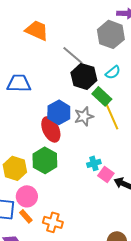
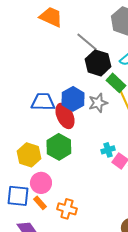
blue trapezoid: (19, 83) -> (43, 102), moved

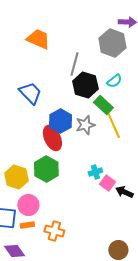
gray line: (87, 42) -> (74, 64), turned 65
blue trapezoid: (43, 102) -> (30, 93), moved, turned 45
orange rectangle: (40, 203) -> (27, 225), turned -56

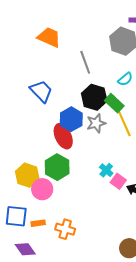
gray line: (74, 64) -> (85, 62), turned -35
black hexagon: (85, 85) -> (94, 97), moved
cyan cross: (95, 172) -> (106, 170), turned -32
pink circle: (28, 205) -> (42, 189), moved

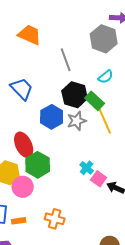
red ellipse: (63, 136) -> (24, 145), moved
orange cross: (65, 229) -> (55, 219), moved

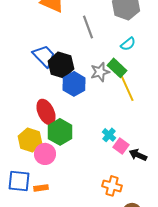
black hexagon: (75, 95) -> (61, 65), moved
gray star: (77, 121) -> (100, 72), moved
orange cross: (55, 219) -> (112, 186), moved

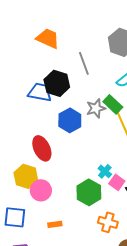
blue trapezoid: (44, 56) -> (40, 92), turned -35
black hexagon: (61, 65) -> (57, 83), moved
green hexagon: (60, 132) -> (89, 192), moved
orange rectangle: (41, 188) -> (55, 224), moved

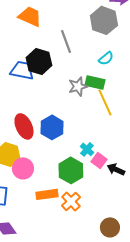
green rectangle: (113, 104) -> (95, 82), turned -30
blue hexagon: (70, 120) -> (52, 127), moved
orange cross: (108, 222) -> (71, 201), moved, turned 30
orange rectangle: (55, 224) -> (47, 194), moved, size x1.5

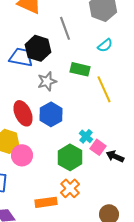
green rectangle: (95, 82) -> (80, 69), moved
gray star: (78, 86) -> (47, 81), moved
orange rectangle: (47, 194) -> (46, 202), moved

